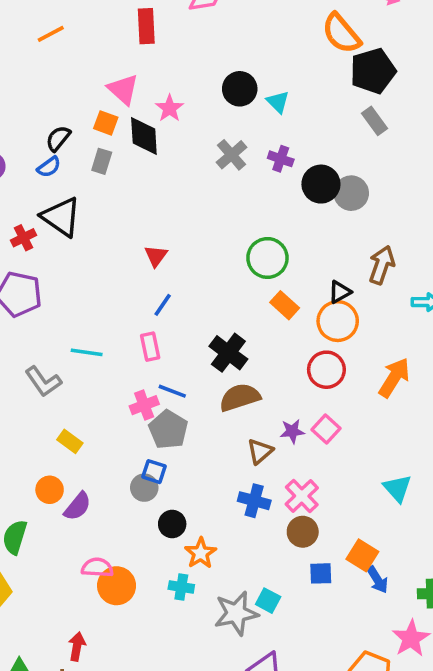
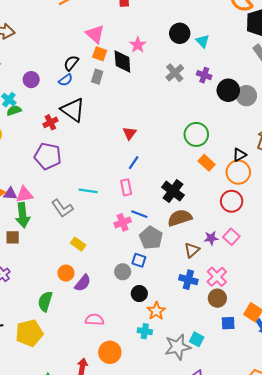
pink triangle: (123, 89) -> (95, 34), moved
gray pentagon: (168, 430) -> (151, 238), moved
blue square: (154, 472) -> (139, 260), moved
orange circle: (117, 586) -> (110, 352), moved

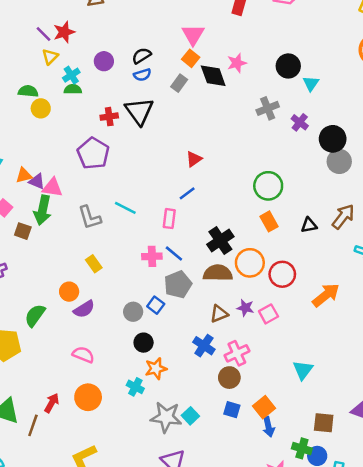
black diamond: (122, 62) -> (213, 76), turned -35
black semicircle: (71, 63) -> (142, 56), moved
black circle: (228, 90) -> (333, 139), moved
orange circle: (238, 172) -> (250, 263), moved

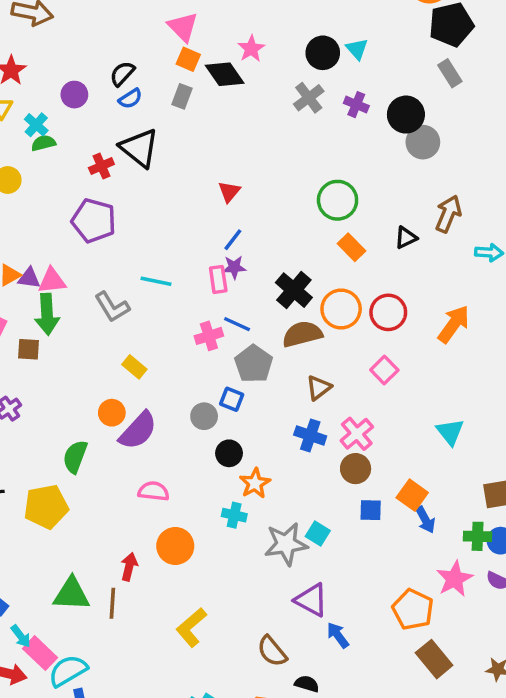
black circle: (288, 66) -> (323, 53), moved
purple star: (245, 308) -> (234, 267), moved
purple semicircle: (84, 309) -> (138, 431), size x1.4

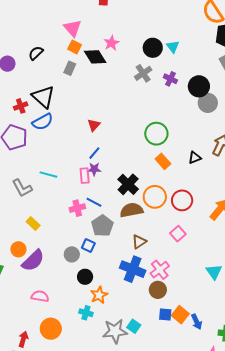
blue semicircle: (130, 99) -> (43, 122), moved, size x1.5
blue cross: (310, 436) -> (133, 269), size x1.4
orange square: (412, 495) -> (180, 315), moved

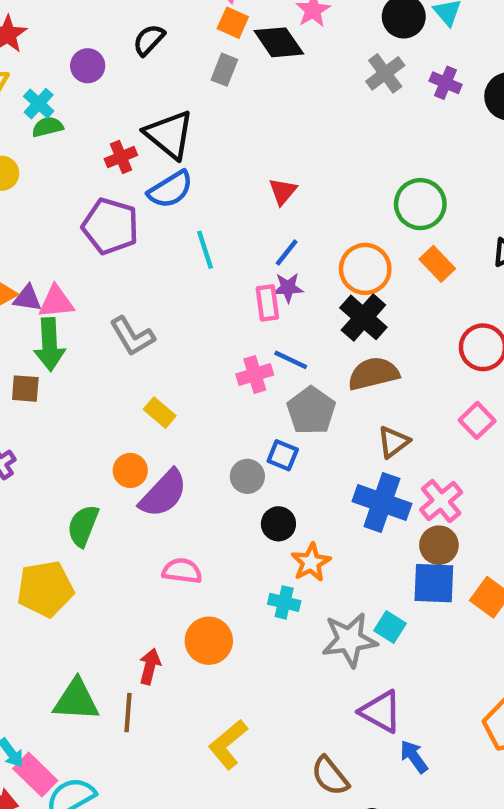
cyan line: (48, 175) -> (205, 250), moved, turned 60
orange circle: (155, 197) -> (365, 269), moved
blue square: (165, 314) -> (434, 583), moved, size x1.5

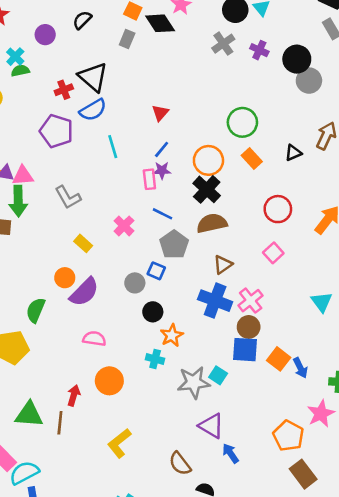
pink cross: (255, 374) -> (124, 226), moved, turned -30

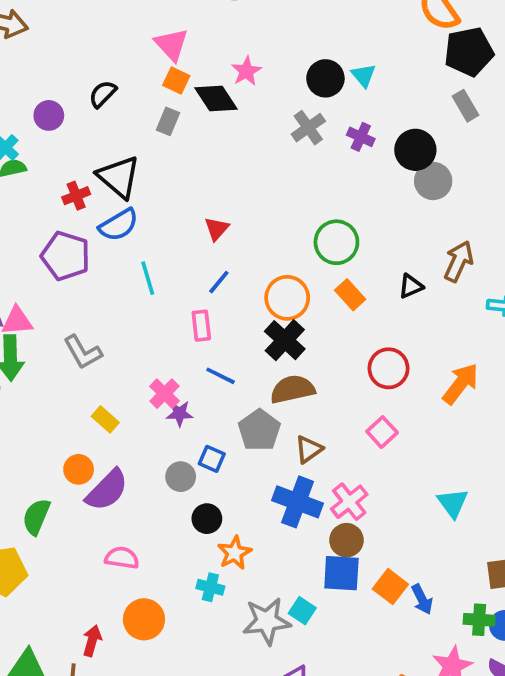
purple star: (162, 170) -> (179, 414), moved
gray pentagon: (174, 245) -> (259, 430), moved

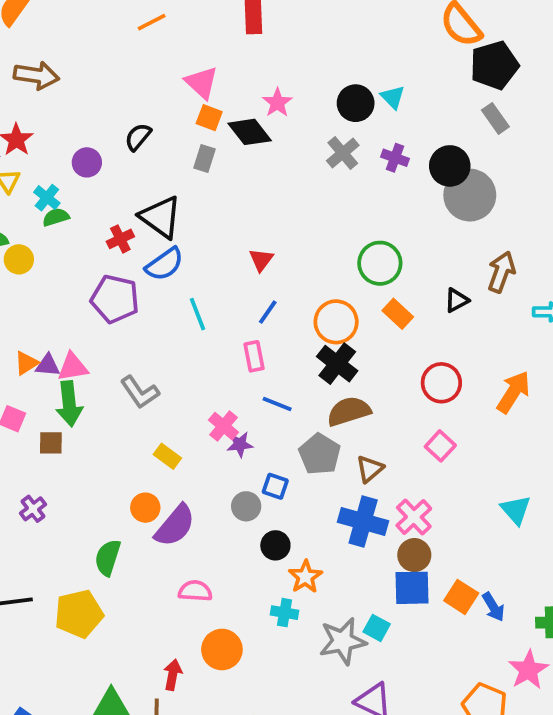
gray circle: (433, 181) -> (470, 195), size x1.4

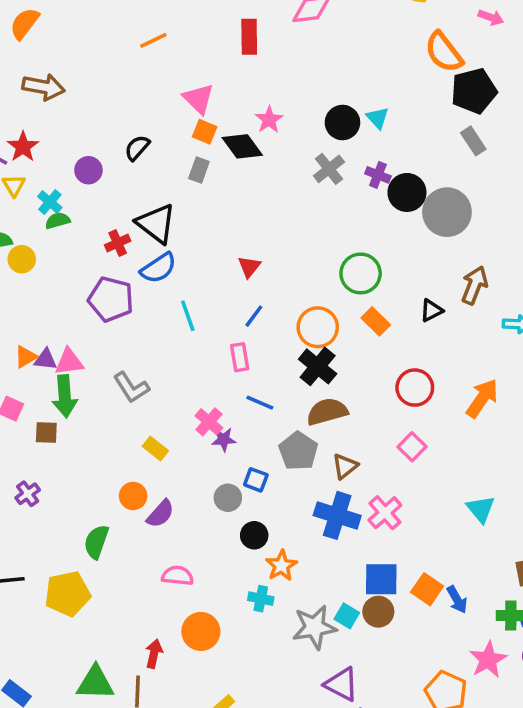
black circle: (450, 166) -> (407, 192), moved
purple semicircle: (175, 526) -> (160, 514), size x0.7
brown circle: (414, 555) -> (378, 612), moved

